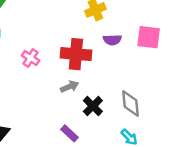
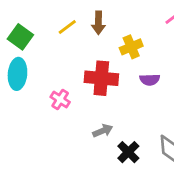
red cross: (76, 54) -> (101, 78), moved

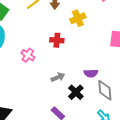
red cross: (101, 78) -> (57, 40), size x0.6
purple semicircle: (150, 80) -> (91, 73), moved

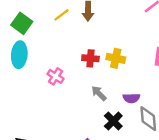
yellow cross: (78, 18) -> (116, 58), moved, turned 35
gray arrow: (58, 77) -> (99, 93), moved, turned -112

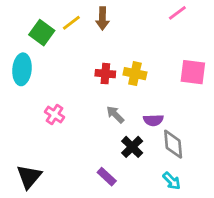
green square: (22, 23) -> (42, 33), moved
pink cross: (55, 76) -> (54, 115), moved

